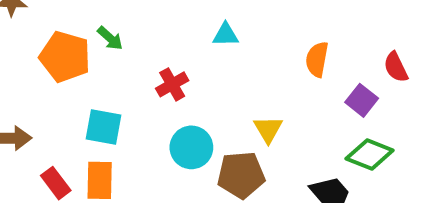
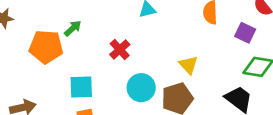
green arrow: (110, 38) -> (73, 28), turned -72

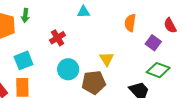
green arrow: (73, 28) -> (25, 15), turned 128
cyan square: (81, 87) -> (23, 60), turned -30

